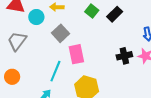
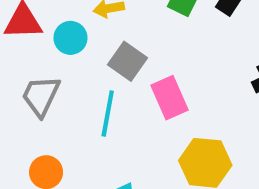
cyan line: (55, 71) -> (108, 113), moved

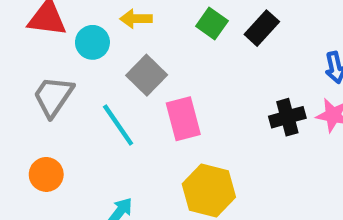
cyan line: (108, 113) -> (118, 125), turned -54

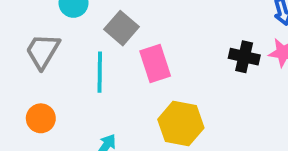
black cross: (287, 117) -> (244, 57), turned 32
cyan line: (118, 125) -> (100, 72), turned 39

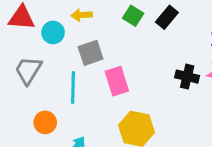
gray square: (121, 28) -> (91, 53), turned 30
orange circle: (41, 118) -> (45, 122), moved

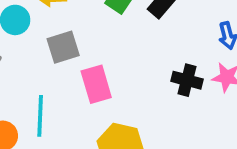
cyan line: (73, 87) -> (40, 116), moved

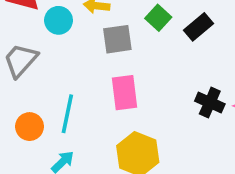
gray square: (63, 47) -> (117, 39), moved

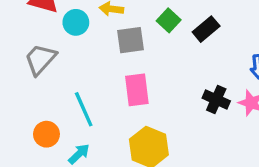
cyan line: (67, 114) -> (84, 109), turned -36
orange circle: (30, 127) -> (46, 134), moved

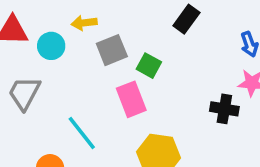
green square: (169, 20) -> (149, 66), moved
black cross: (216, 99) -> (224, 109), moved

